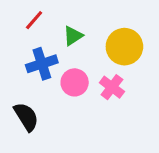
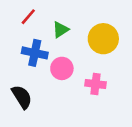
blue cross: (42, 64) -> (35, 53), turned 30
pink cross: (112, 87) -> (96, 84), moved, turned -30

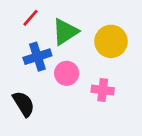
green triangle: (61, 30) -> (65, 32), size x1.5
blue cross: (35, 53) -> (37, 57), turned -30

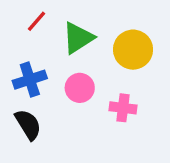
blue cross: (37, 57) -> (30, 80), moved

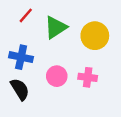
blue cross: (30, 80) -> (21, 57), turned 30
pink circle: (80, 88) -> (57, 76), moved

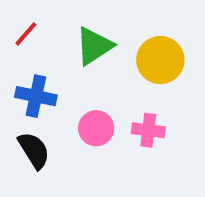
red line: (26, 15) -> (26, 34), moved

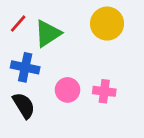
green triangle: (94, 46) -> (48, 33), moved
yellow circle: (160, 60) -> (107, 24), moved

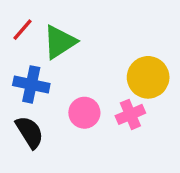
yellow circle: (107, 24) -> (148, 77), moved
pink cross: (104, 91) -> (130, 114), turned -30

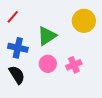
green triangle: (60, 42) -> (47, 36), moved
yellow circle: (148, 77) -> (84, 21), moved

